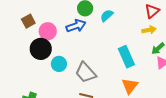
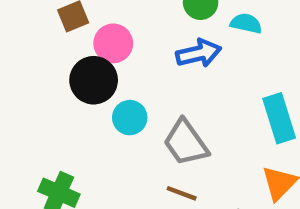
cyan semicircle: (107, 16) -> (246, 23), turned 48
blue arrow: (76, 26) -> (199, 53), moved

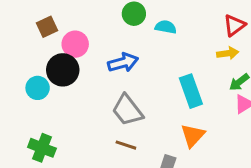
blue arrow: (199, 53) -> (123, 62), moved
cyan circle: (130, 118) -> (38, 88), moved

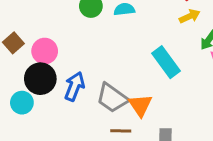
blue arrow: (123, 62) -> (74, 86), moved, turned -36
orange triangle: (193, 135) -> (140, 105), moved

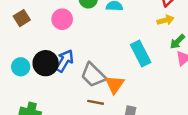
pink circle: (45, 51) -> (62, 19), moved
black circle: (40, 79) -> (46, 63), moved

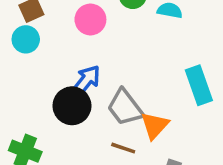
black circle: (46, 63) -> (72, 106), moved
cyan circle: (21, 67) -> (26, 39), moved

